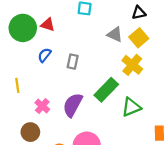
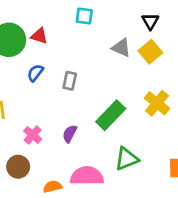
black triangle: (139, 13) -> (150, 21), turned -48
yellow cross: (132, 65) -> (157, 103), moved
purple semicircle: (73, 105) -> (70, 134), size x0.6
green triangle: (131, 107) -> (127, 159), moved

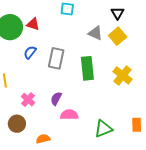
gray rectangle: (70, 81) -> (56, 58), size x1.5
green rectangle: (111, 115) -> (87, 68), moved, turned -50
green triangle: (127, 159) -> (103, 129), moved
pink semicircle: (87, 176) -> (69, 115), moved, size x0.7

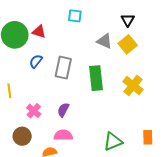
pink semicircle: (69, 115) -> (63, 135), moved

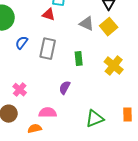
red triangle: (39, 32) -> (49, 15), moved
green rectangle: (96, 78) -> (79, 59), size x0.6
purple semicircle: (63, 110) -> (65, 88), moved

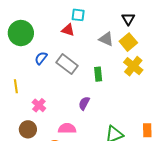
gray rectangle: (48, 49) -> (67, 64), turned -65
yellow cross: (114, 66) -> (133, 66), moved

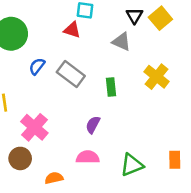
black triangle: (128, 19) -> (134, 16), moved
yellow square: (128, 42) -> (160, 18), moved
pink cross: (39, 105) -> (34, 127), size x1.5
pink semicircle: (67, 128) -> (88, 157), moved

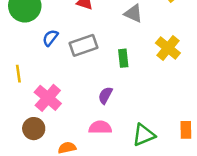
gray rectangle: (71, 74) -> (84, 45), turned -56

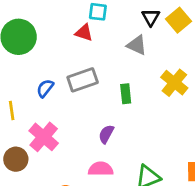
blue semicircle: (50, 38) -> (45, 88), moved
brown circle: (34, 129) -> (16, 159), moved

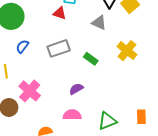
blue semicircle: (45, 88) -> (22, 46), moved
green rectangle: (126, 94) -> (91, 59), turned -48
purple semicircle: (106, 134) -> (76, 89), turned 32

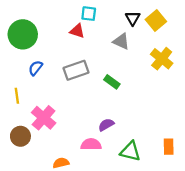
yellow cross: (127, 51) -> (162, 59), moved
purple semicircle: (76, 89) -> (106, 125), moved
green triangle: (107, 121) -> (130, 151), turned 36

